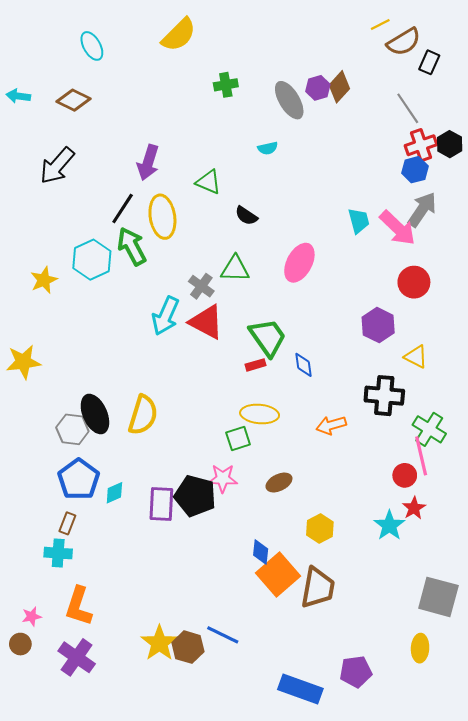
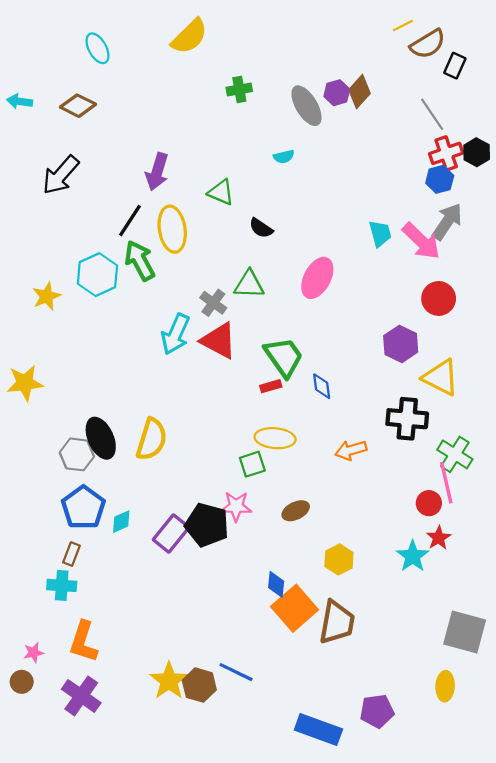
yellow triangle: (416, 357) -> (441, 378), size x1.5
purple rectangle: (161, 504) -> (171, 533), turned 36

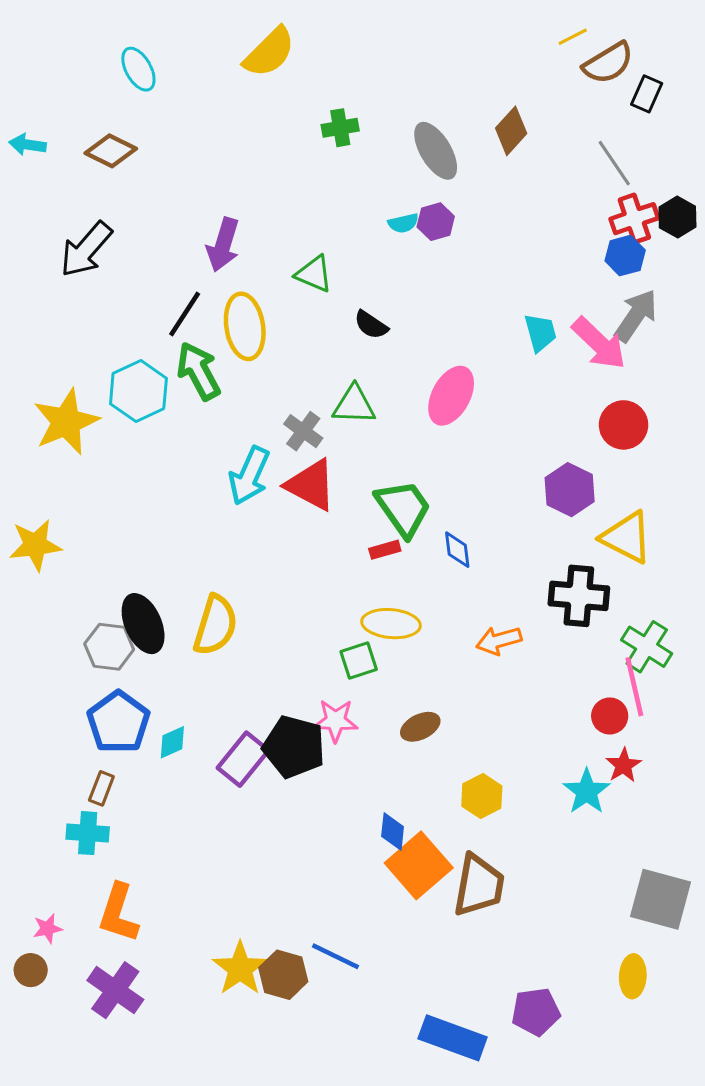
purple hexagon: (337, 93) -> (436, 222), moved
yellow star: (47, 296) -> (66, 422), size x1.6

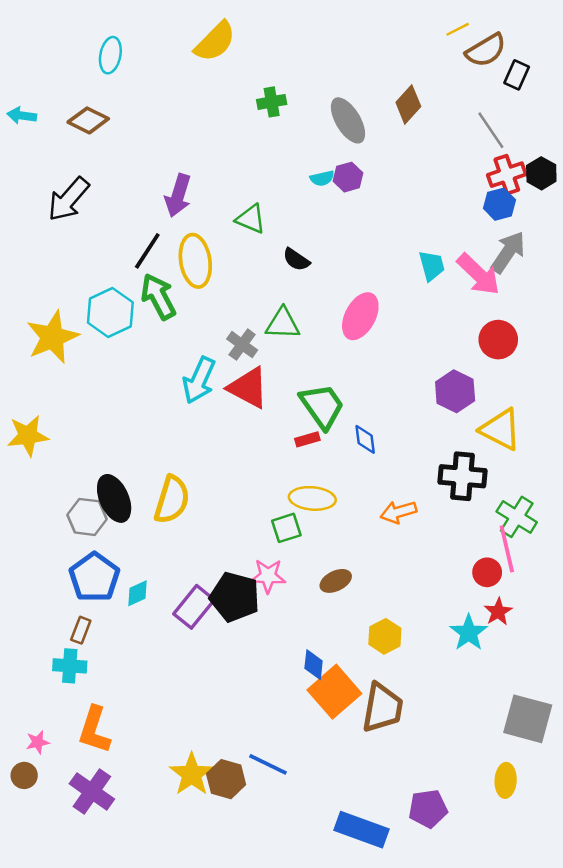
cyan ellipse: (138, 69) -> (110, 55), turned 40

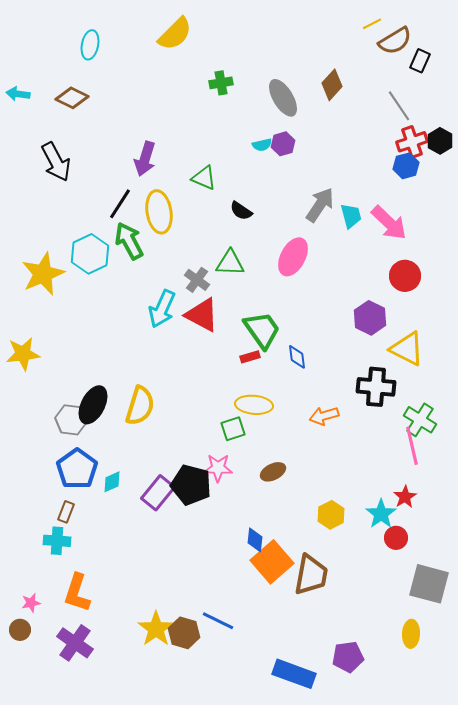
black arrow: (68, 199) -> (56, 162), turned -69
gray arrow: (508, 252) -> (320, 205), moved
black ellipse: (114, 498) -> (93, 405), turned 51
red circle: (487, 572) -> (396, 538), moved
yellow hexagon: (385, 636) -> (331, 515), moved

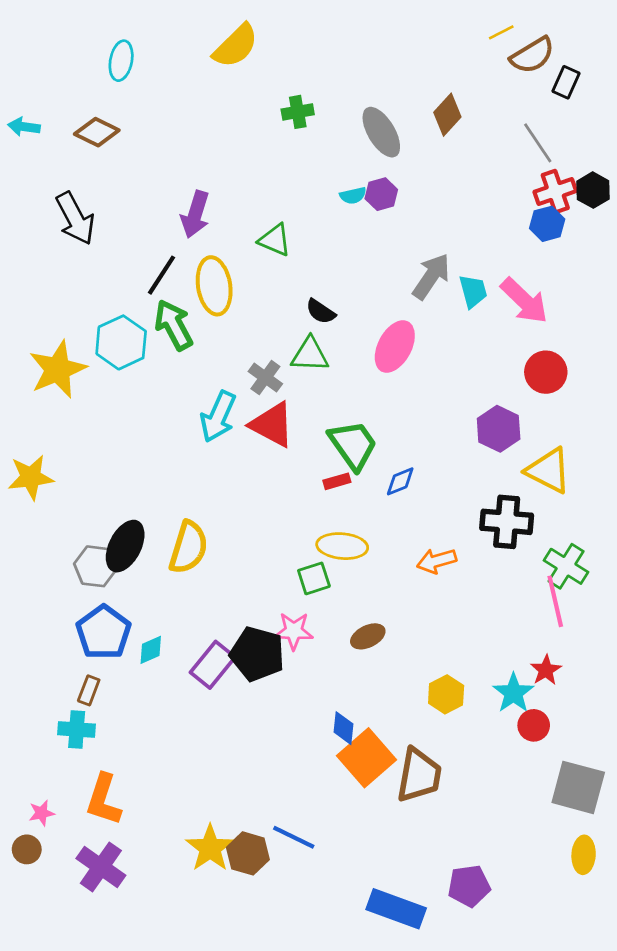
black semicircle: (241, 211) -> (321, 311), moved
blue diamond: (297, 357) -> (400, 481), turned 75
yellow ellipse: (411, 634) -> (584, 855), moved

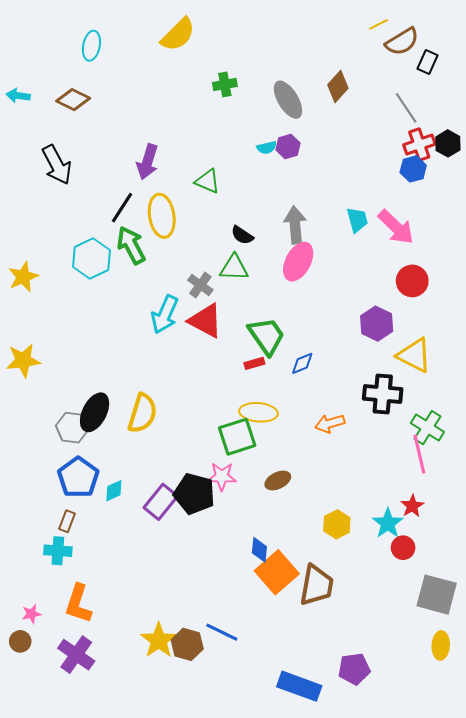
gray arrow: (431, 276) -> (295, 225), moved, turned -39
yellow star: (58, 369) -> (23, 277), moved, size x0.7
green square: (314, 578) -> (237, 437), size x1.5

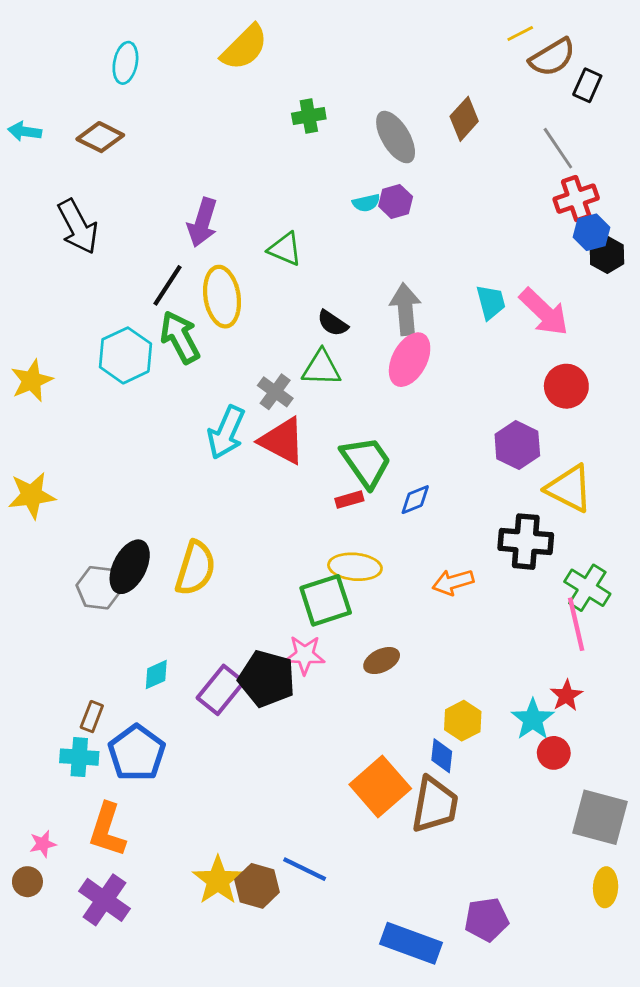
black hexagon: (448, 143) -> (607, 255), moved
blue hexagon: (413, 169) -> (592, 232), moved
blue pentagon: (78, 477) -> (137, 753), moved
blue diamond: (259, 550) -> (442, 756), moved

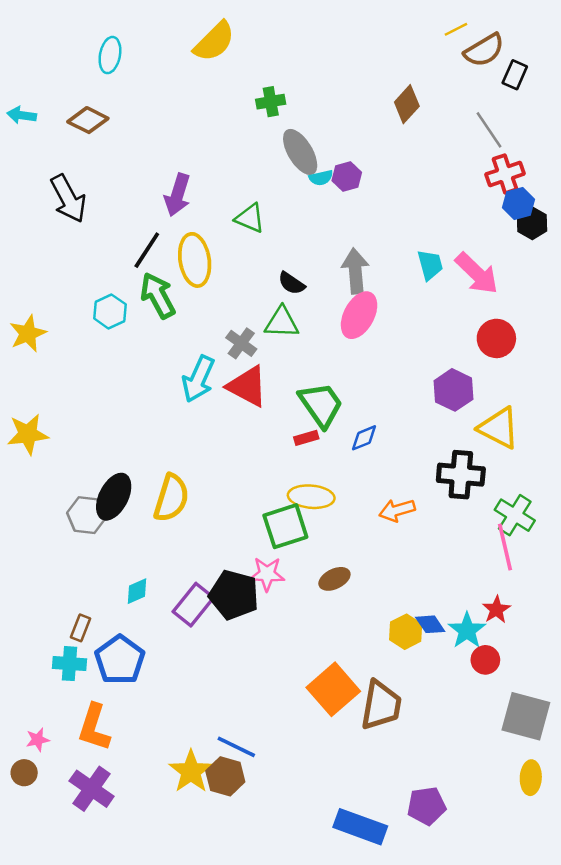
gray ellipse: (396, 137) -> (300, 152), moved
cyan hexagon: (125, 355) -> (110, 311), size x0.7
blue diamond: (442, 756) -> (430, 624), moved, turned -40
blue line: (305, 869) -> (236, 747), moved

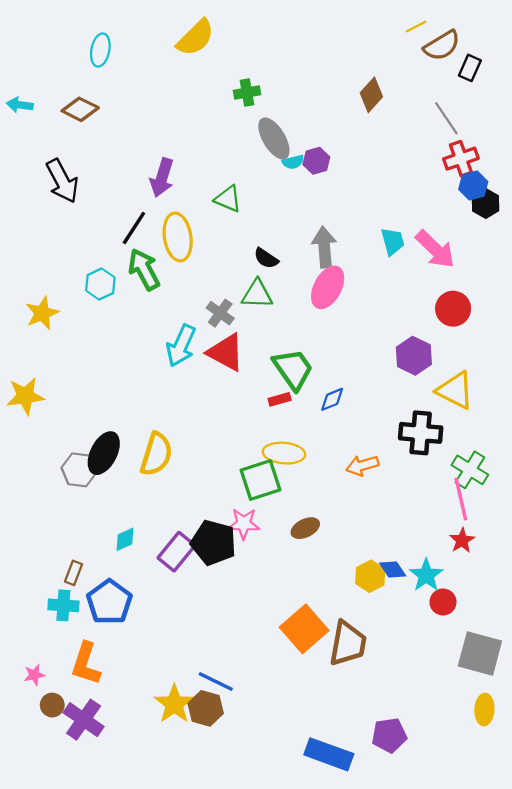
yellow star: (28, 334) -> (42, 313), moved
red star: (496, 610) -> (462, 540), moved
brown circle: (24, 773) -> (52, 705), moved

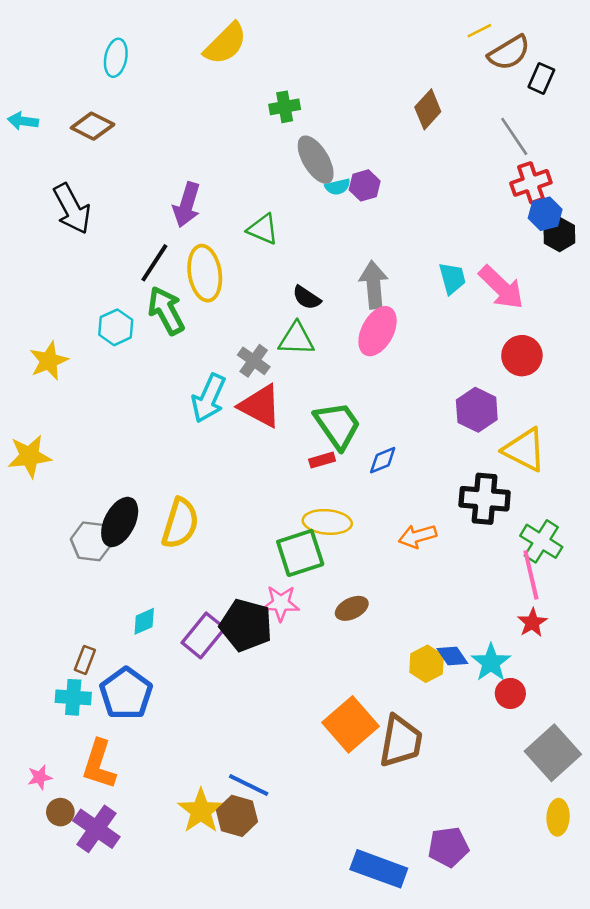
gray square: (480, 654) -> (553, 753), turned 33

